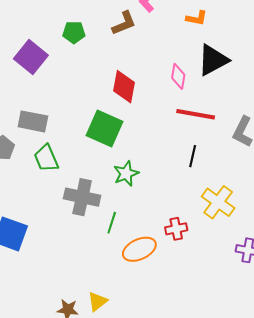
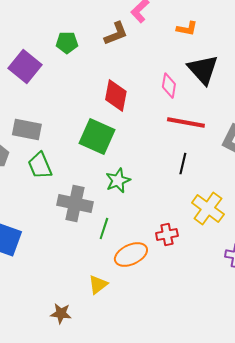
black triangle: (213, 60) -> (203, 70), turned -44
yellow triangle: (97, 301) -> (98, 285), moved

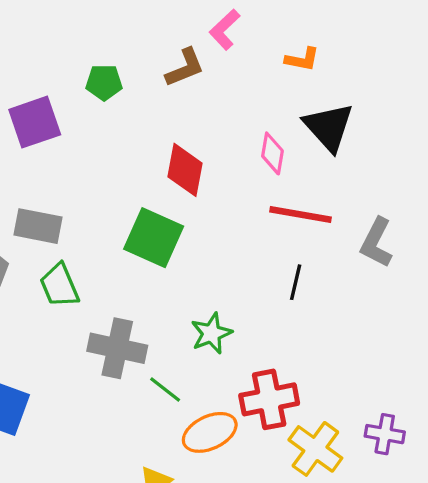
purple square: (25, 67) -> (35, 122), turned 32
green star: (118, 181) -> (211, 333), moved
yellow cross: (208, 209) -> (315, 449), moved
green line: (104, 229) -> (165, 389), turned -70
red cross: (167, 235) -> (269, 399), size x1.6

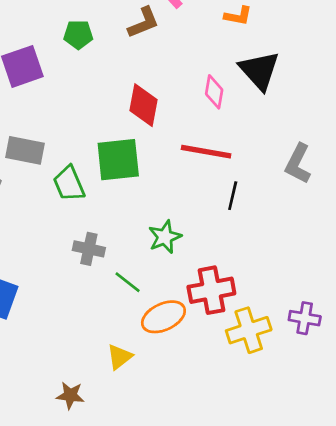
red line: (301, 214) -> (206, 152), moved
green square: (154, 238) -> (118, 160), turned -30
green trapezoid: (59, 285) -> (69, 184), moved
gray cross: (117, 348) -> (89, 249), size x0.7
yellow cross: (315, 449) -> (249, 330), turned 36

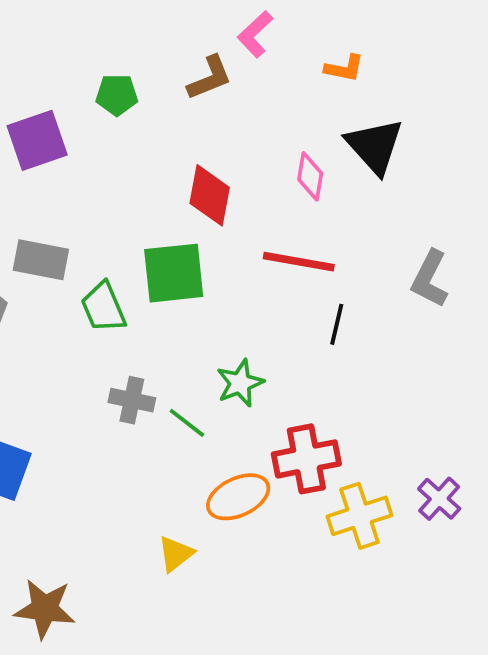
green line: (128, 282) -> (187, 423), moved
purple cross: (305, 318) -> (439, 499), turned 32
brown star: (70, 395) -> (45, 609), moved, size x1.5

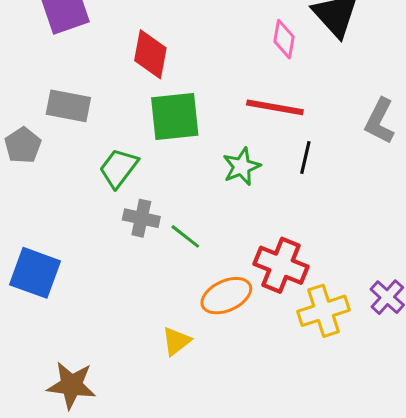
red diamond: (210, 195) -> (150, 54), moved
green trapezoid: (103, 307) -> (119, 168), moved, turned 60
green star: (240, 383) -> (242, 167), moved
red cross: (306, 459) -> (281, 265), turned 33

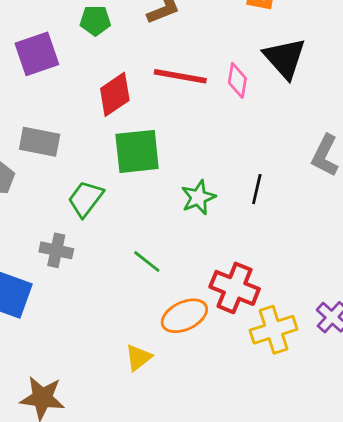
red diamond: (150, 54) -> (115, 94), turned 45
red line: (275, 107) -> (180, 76), moved
gray cross: (141, 218) -> (56, 250), moved

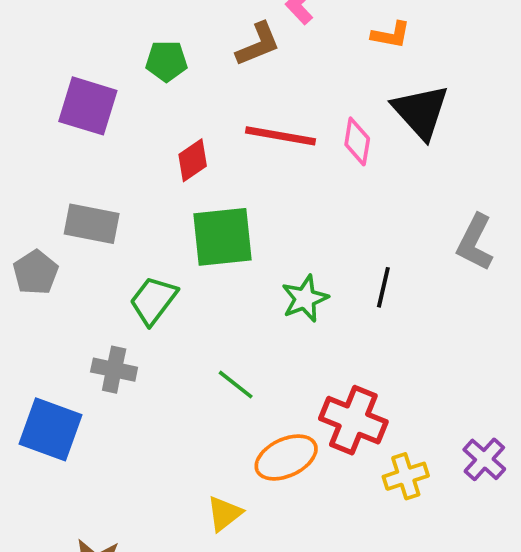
purple square: (37, 54) -> (88, 106), turned 36
red diamond: (115, 94) -> (193, 160), size x0.7
yellow cross: (274, 330) -> (406, 476), size x0.7

